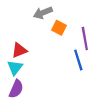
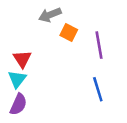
red triangle: (19, 50) -> (22, 59), turned -42
blue line: (78, 60) -> (98, 89), moved

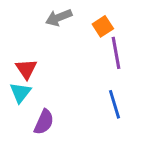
orange square: (69, 32) -> (103, 26), moved, turned 30
purple semicircle: (18, 104) -> (44, 122), moved

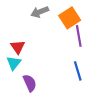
orange square: (103, 26) -> (70, 18), size x1.5
purple semicircle: (44, 122) -> (30, 83), turned -48

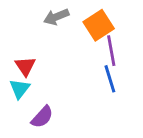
blue line: (78, 71) -> (110, 79), moved
purple semicircle: (30, 83) -> (42, 117), turned 66

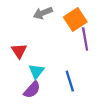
blue line: (110, 79) -> (70, 81), moved
cyan triangle: (20, 89) -> (36, 71), moved

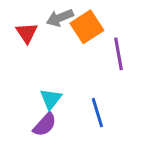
orange square: (75, 19) -> (87, 27), moved
red triangle: (19, 51) -> (27, 33), moved

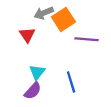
red triangle: (27, 33) -> (27, 35), moved
purple line: (118, 54) -> (86, 39), turned -75

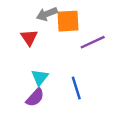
orange square: (63, 19) -> (68, 21), turned 30
purple line: (86, 39) -> (93, 42), turned -30

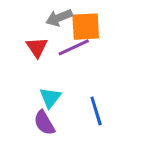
purple line: (93, 42) -> (74, 47), moved
purple semicircle: (35, 97) -> (44, 123), turned 108

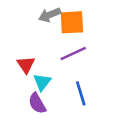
red triangle: (37, 47) -> (26, 65), moved
purple line: (74, 47) -> (73, 53), moved

